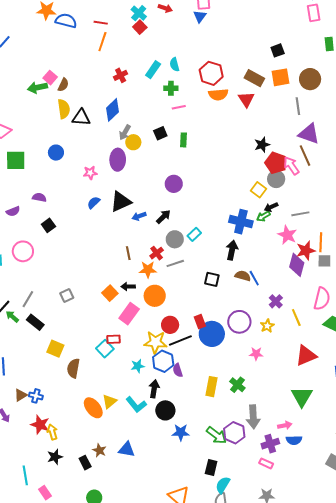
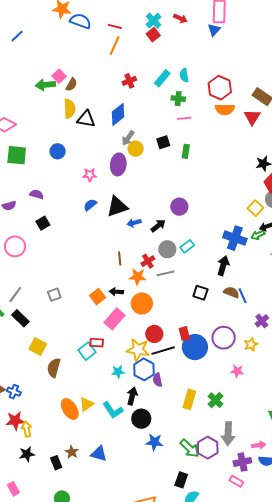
purple circle: (174, 184) -> (179, 207), moved
red star: (40, 425) -> (15, 421), turned -30

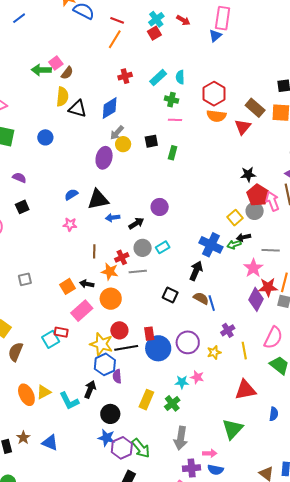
pink star: (90, 175) -> (70, 224), moved
cyan star: (118, 372) -> (182, 382), moved
black circle: (141, 419) -> (110, 414), moved
purple hexagon: (208, 448) -> (122, 448), moved

